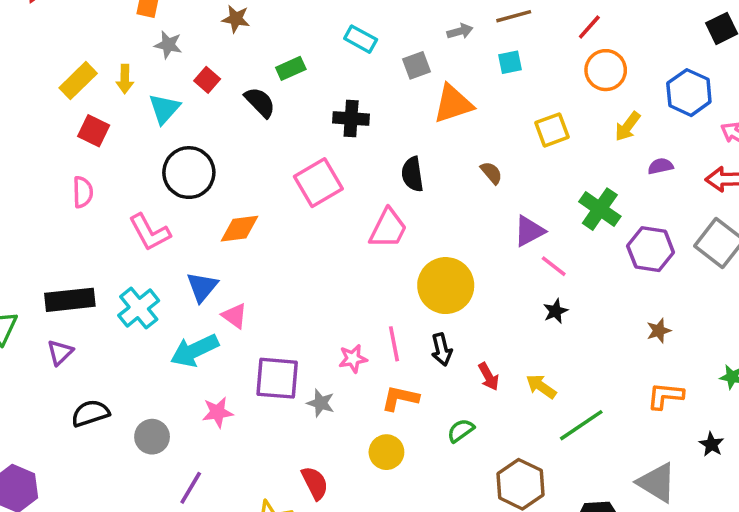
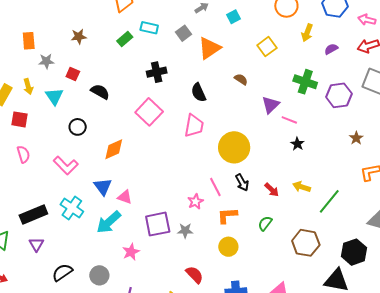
green rectangle: (291, 68) -> (125, 39), moved
black semicircle: (260, 102) -> (100, 92), moved
black circle: (189, 173) -> (78, 127), size x0.6

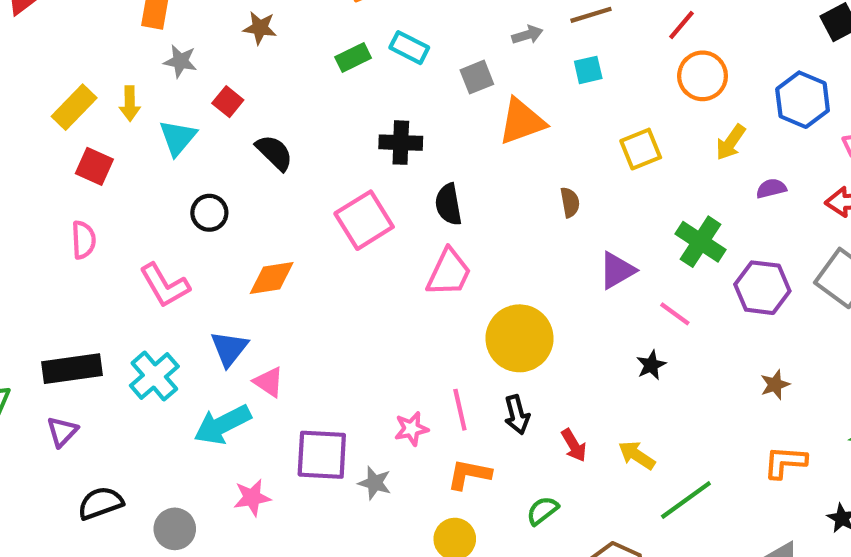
brown semicircle: (241, 79) -> (570, 202), turned 32
black semicircle: (199, 92) -> (448, 204), moved
pink line: (289, 120) -> (675, 314), moved

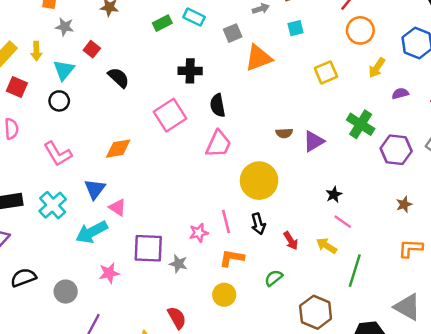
brown semicircle: (570, 202) -> (284, 133), moved, turned 98
black circle: (209, 213) -> (59, 101), moved
pink line: (675, 314) -> (343, 222), moved
green line: (686, 500) -> (355, 271), turned -36

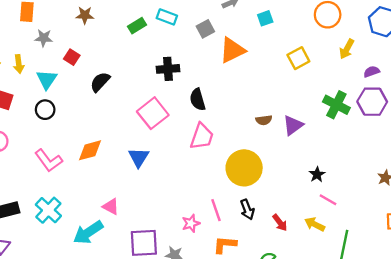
black semicircle: (119, 78) -> (100, 82), turned -85
orange diamond: (118, 149) -> (90, 150), moved
purple hexagon: (396, 150) -> (372, 102), moved
blue triangle: (95, 189) -> (139, 157), moved

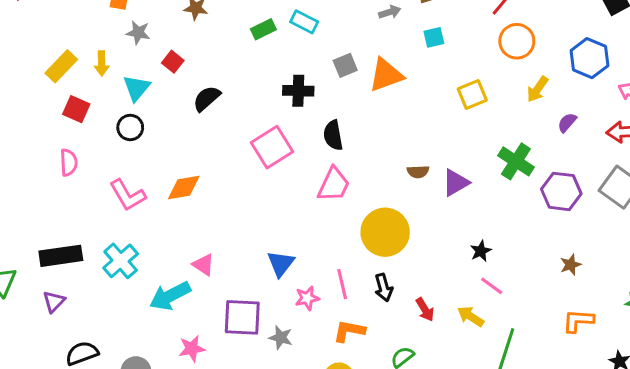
gray square: (205, 29) -> (345, 65), moved
purple semicircle: (372, 72) -> (567, 123), turned -35
purple hexagon: (372, 102) -> (561, 191), moved
blue triangle: (139, 157) -> (281, 264), moved

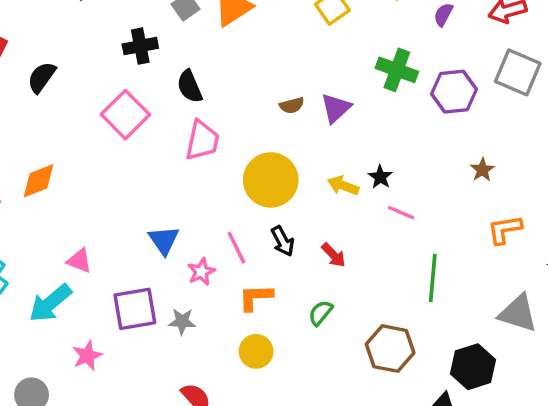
yellow arrow: (471, 316) -> (343, 186), moved

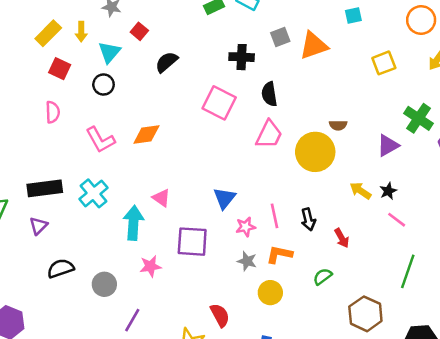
purple triangle: (336, 108) -> (388, 145), moved
pink square: (125, 115) -> (219, 103), turned -32
yellow circle: (271, 180) -> (315, 152), moved
cyan arrow: (50, 303) -> (133, 223), turned 120
gray star: (182, 321) -> (247, 261), moved

